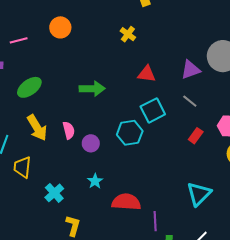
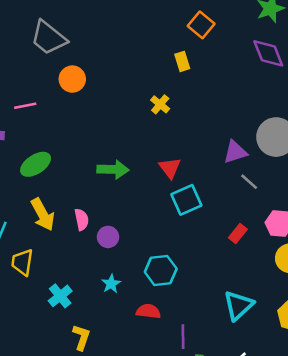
orange circle: (60, 27) -> (72, 79), moved
red triangle: (147, 74) -> (170, 168), moved, turned 42
gray line: (190, 101) -> (249, 182), moved
cyan hexagon: (130, 133) -> (161, 270), moved
red semicircle: (126, 202) -> (148, 311), size x0.7

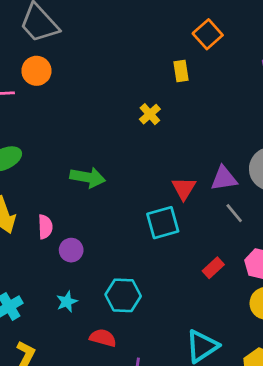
orange circle: (72, 79) -> (36, 71), moved
red triangle: (170, 168) -> (184, 188), moved

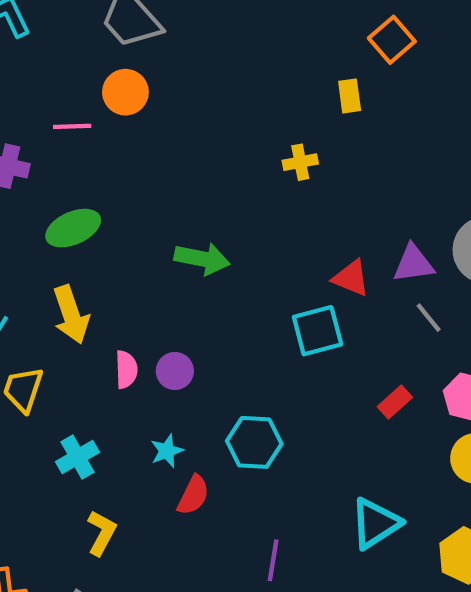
yellow cross: (150, 114) -> (300, 162), turned 30
red triangle: (184, 188) -> (351, 278), turned -40
pink semicircle: (45, 227) -> (126, 370), moved
red semicircle: (103, 338) -> (193, 495), moved, turned 100

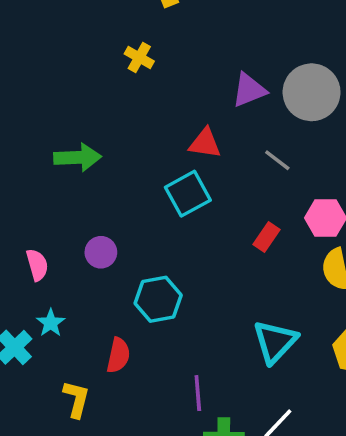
yellow cross: (300, 162) -> (139, 57), turned -36
purple triangle: (413, 264) -> (249, 90), moved
purple circle: (175, 371) -> (101, 252), moved
cyan star: (167, 451) -> (51, 323), moved
yellow L-shape: (102, 533) -> (76, 399), moved

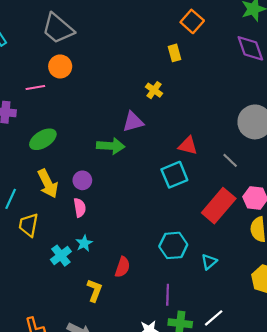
purple triangle: (249, 90) -> (133, 122), moved
red rectangle: (267, 237) -> (219, 206), size x2.0
purple circle: (101, 252) -> (82, 180), moved
cyan hexagon: (158, 299) -> (173, 245), moved
cyan triangle: (275, 342) -> (209, 262), moved, size x0.6

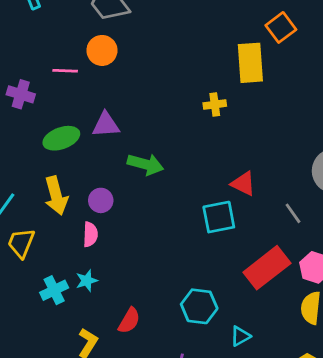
yellow rectangle: (175, 53) -> (250, 63), size x1.8
yellow cross: (154, 90) -> (215, 105), turned 35
purple triangle: (133, 122) -> (106, 125), moved

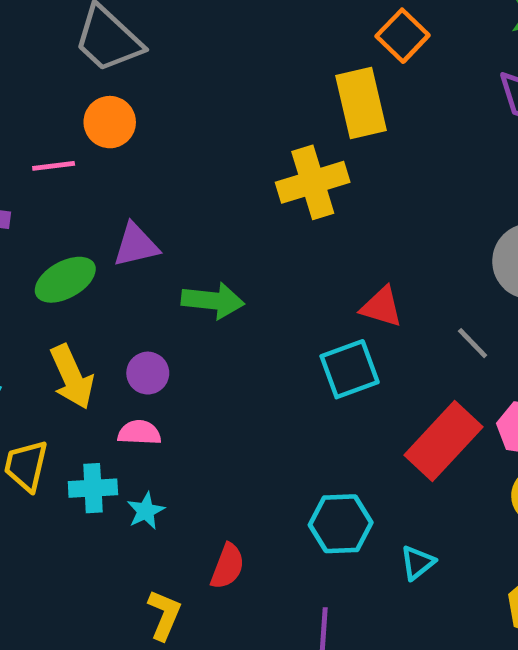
yellow cross: (215, 105) -> (313, 182), size x1.8
pink semicircle: (90, 234) -> (139, 433), turned -80
cyan cross: (54, 290) -> (93, 488), moved, turned 32

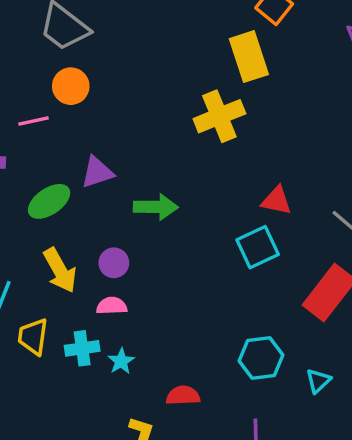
red semicircle: (227, 566) -> (183, 396), turned -108

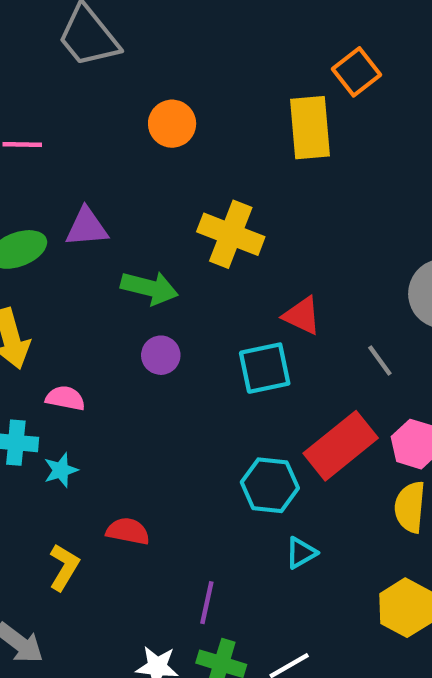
orange circle: (71, 86) -> (172, 124), moved
yellow cross: (219, 116) -> (231, 234), moved, turned 30
purple circle: (114, 263) -> (161, 355), moved
cyan hexagon: (261, 358) -> (270, 485), moved

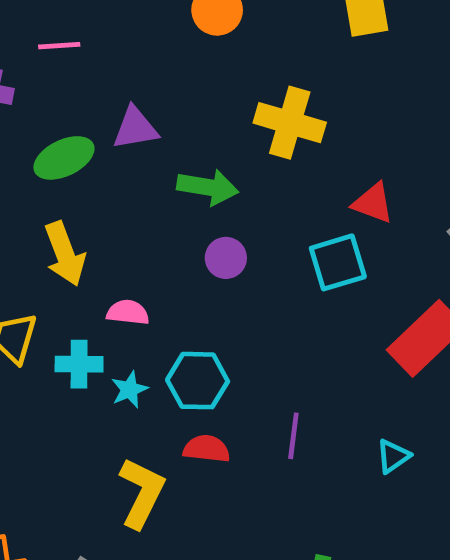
cyan hexagon: (270, 485) -> (198, 381), moved
yellow L-shape: (64, 567) -> (142, 493), size x1.4
purple line: (207, 603) -> (293, 436), moved

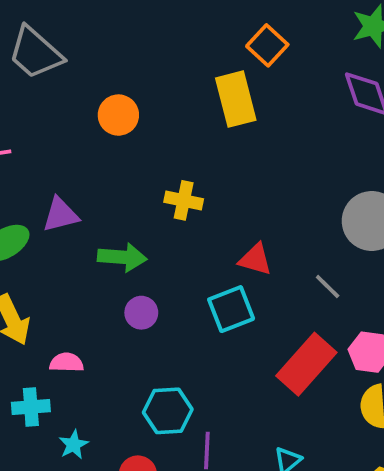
yellow cross: (290, 123) -> (184, 200), size x0.7
cyan hexagon: (198, 381) -> (168, 411), moved
cyan star: (129, 390) -> (74, 445), moved

